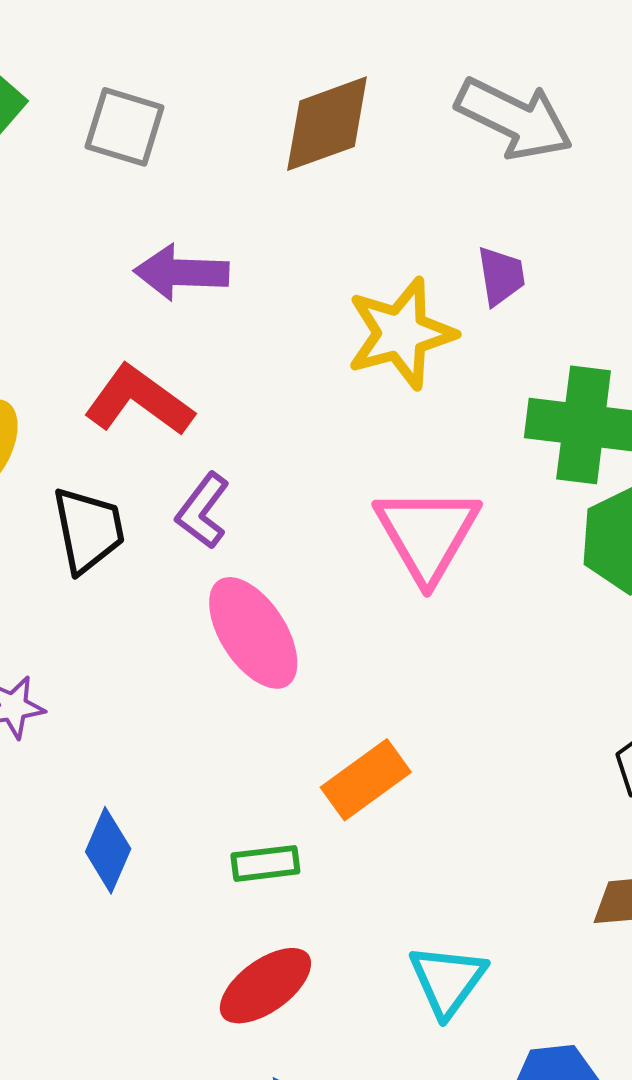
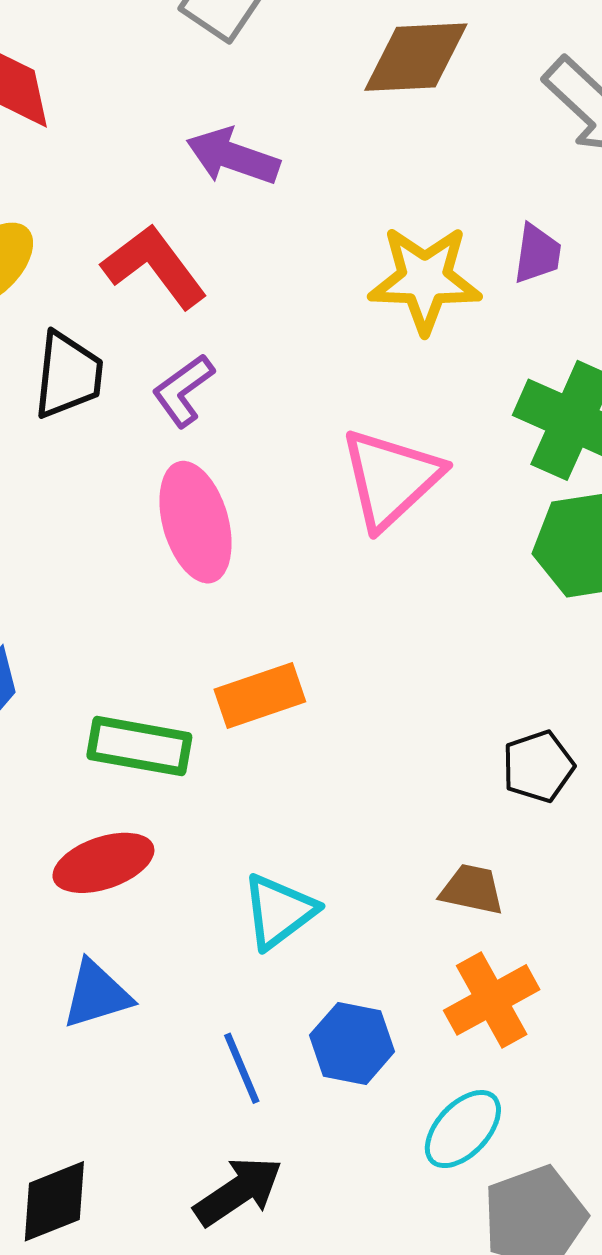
green rectangle: (265, 863) -> (139, 746), size x1.5

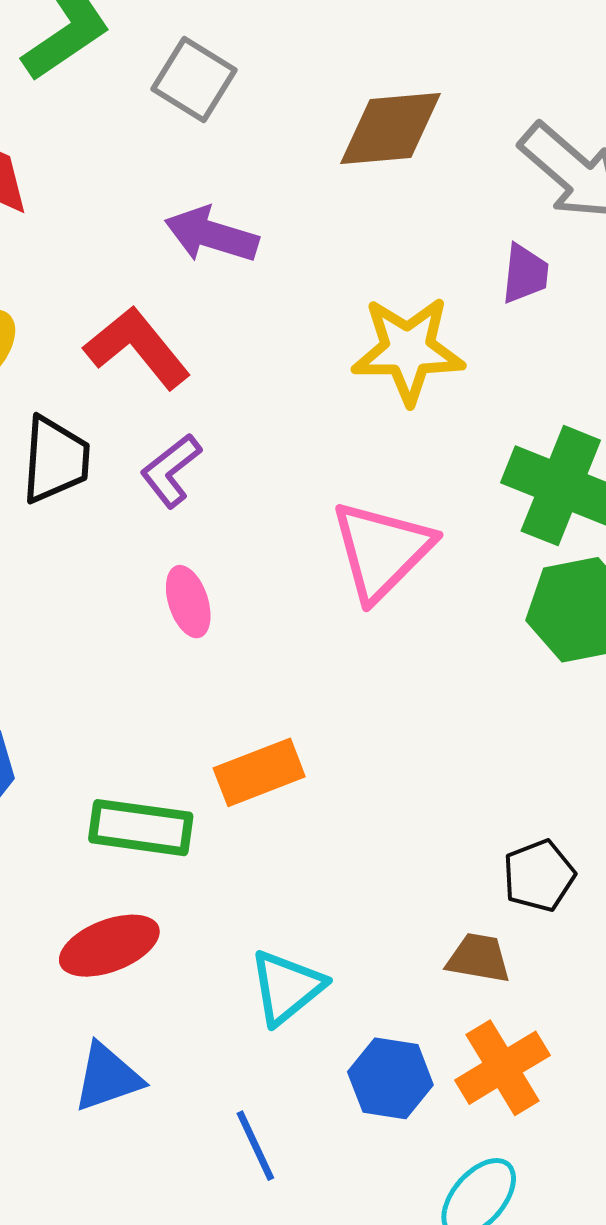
purple trapezoid: (537, 254) -> (525, 274), moved
pink ellipse: (196, 522) -> (188, 602), size x0.6
black pentagon: (538, 766) -> (539, 876), moved
blue hexagon: (352, 1043) -> (390, 1078), moved

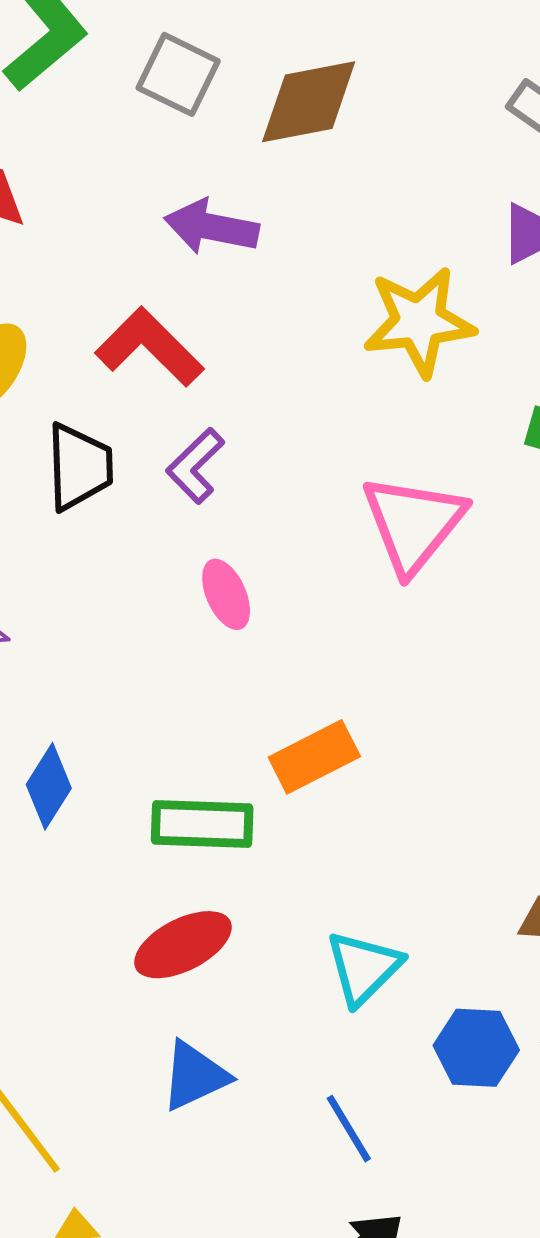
brown diamond: (391, 128) -> (309, 102), moved

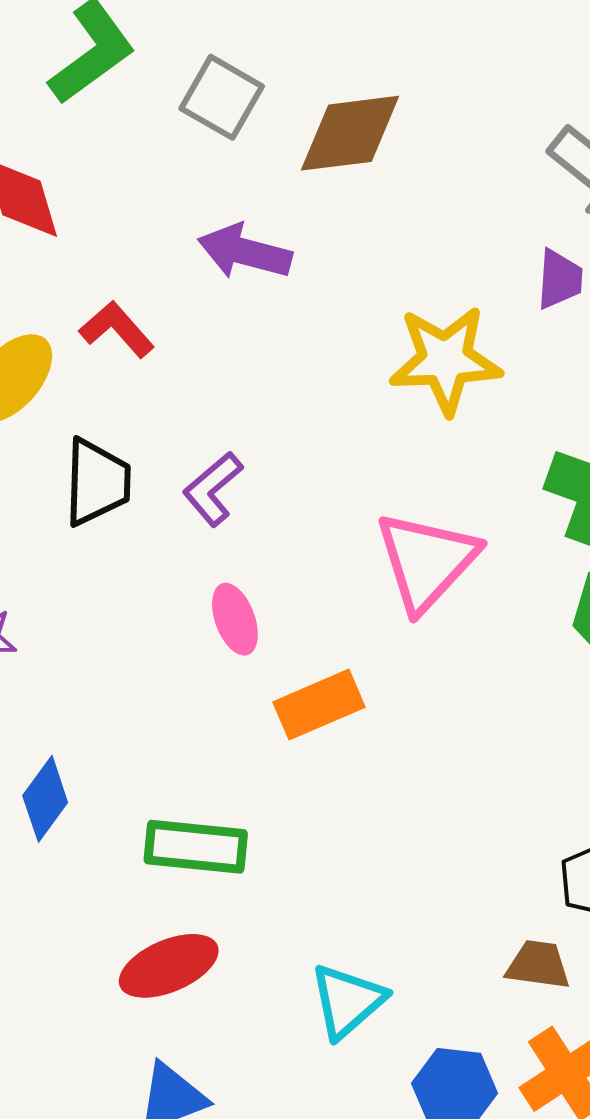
red L-shape: (149, 347) -> (117, 329), moved, size x0.7
orange rectangle: (314, 757) -> (319, 705), moved

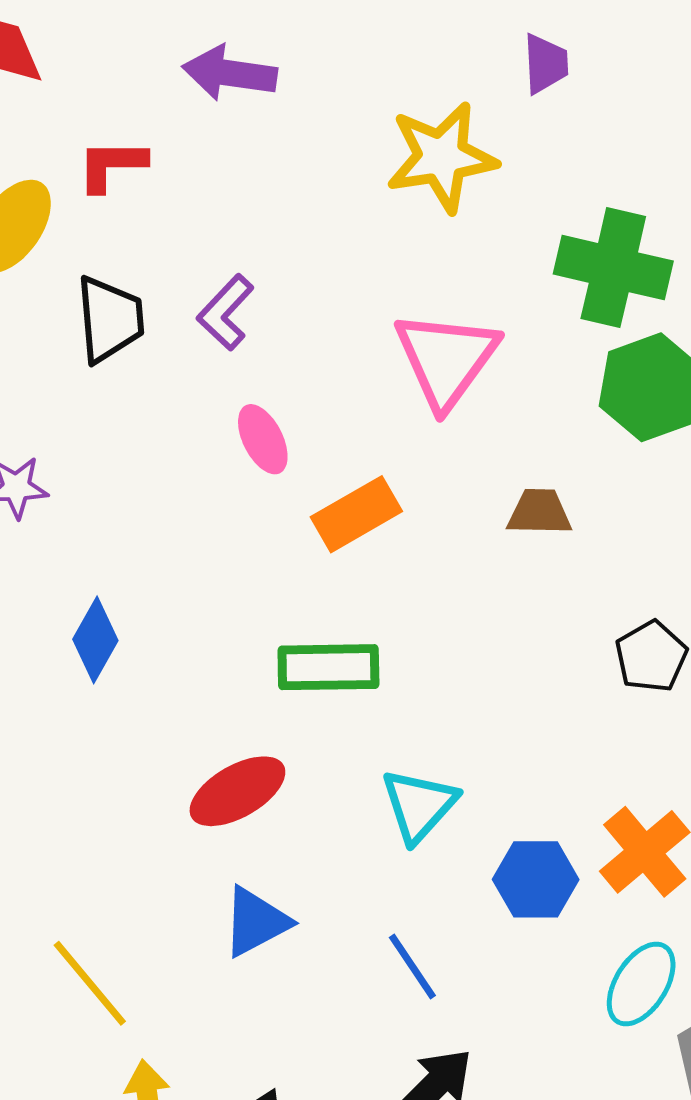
red L-shape: (117, 329) -> (112, 165), turned -42
green rectangle: (196, 847) -> (328, 667), moved
brown trapezoid: (538, 965) -> (539, 512), moved

